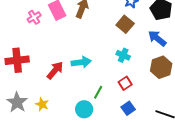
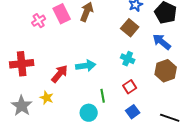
green line: (98, 92) -> (103, 96), turned -40
yellow star: (42, 104) -> (47, 98), moved

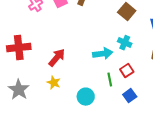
cyan arrow: (86, 66) -> (103, 54), moved
green line: (103, 96) -> (110, 80), moved
yellow star: (47, 98) -> (54, 83), moved

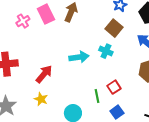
cyan cross: (125, 43) -> (106, 51), moved
cyan arrow: (103, 54) -> (79, 57), moved

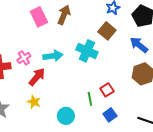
pink cross: (23, 21) -> (24, 58), moved
cyan cross: (106, 51) -> (87, 51), moved, size x1.5
cyan arrow: (79, 57) -> (53, 56), moved

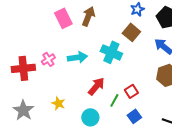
red arrow: (37, 77) -> (96, 86), moved
green line: (90, 99) -> (114, 100), turned 40

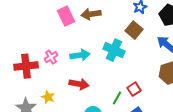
brown arrow: (88, 16) -> (91, 14), turned -120
red arrow: (96, 86) -> (79, 84), moved, turned 60
yellow star: (58, 103) -> (48, 97), moved

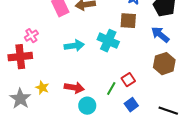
brown square: (134, 30) -> (128, 21), turned -36
pink cross: (51, 57) -> (31, 36), moved
red arrow: (79, 84) -> (74, 88), moved

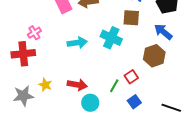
brown hexagon: (164, 64) -> (154, 56), moved
gray star: (20, 99) -> (23, 96), turned 30

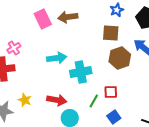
cyan cross: (111, 38) -> (81, 72), moved, turned -35
brown hexagon: (154, 56) -> (120, 58), moved
red square: (131, 77) -> (111, 92), turned 32

